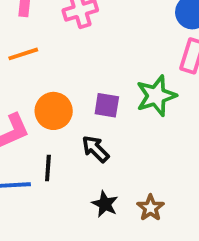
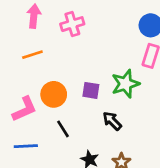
black arrow: (95, 149) -> (112, 121), moved
black line: (48, 168) -> (63, 129), moved, turned -36

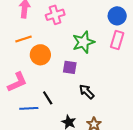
green star: (125, 84) -> (83, 42), moved
orange circle: (54, 94) -> (40, 55), moved
blue line: (26, 146) -> (29, 108), moved

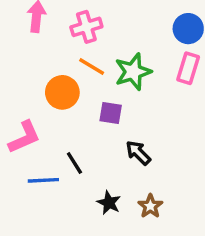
orange line: (24, 39) -> (92, 67), moved, turned 49

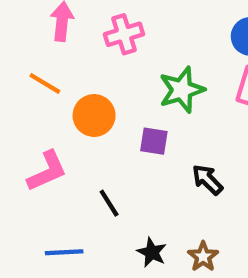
orange line: (92, 67) -> (45, 83), moved
black arrow: (138, 153) -> (207, 180), moved
blue line: (43, 180) -> (64, 252), moved

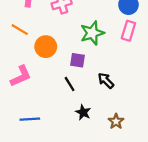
black line: (109, 203) -> (70, 84), moved
black star: (152, 252) -> (83, 112), moved
brown star: (203, 257) -> (116, 121), moved

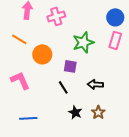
pink L-shape: (21, 76) -> (20, 80), turned -90
black arrow: (106, 81) -> (95, 84), turned -42
brown star: (116, 121) -> (98, 112), moved

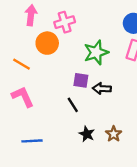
orange line: (19, 39) -> (22, 64), moved
orange circle: (42, 54) -> (47, 43), moved
black arrow: (95, 84) -> (102, 89), moved

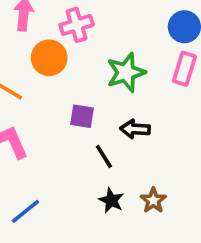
purple square: (81, 80) -> (82, 116), moved
black line: (73, 105) -> (104, 156), moved
blue line: (32, 141) -> (25, 211), turned -36

